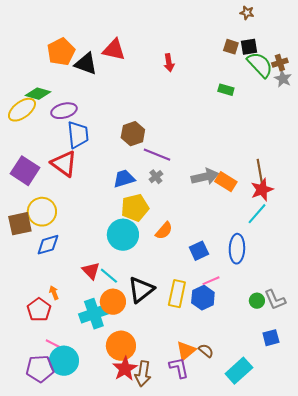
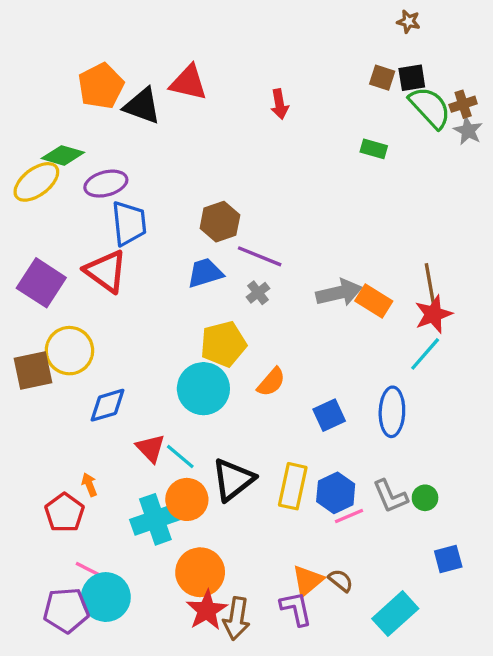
blue trapezoid: (124, 179) -> (205, 273), moved
blue diamond: (48, 245) -> (107, 405), moved
pink line: (211, 281) -> (349, 516), moved
gray L-shape: (275, 300) -> (390, 496), moved

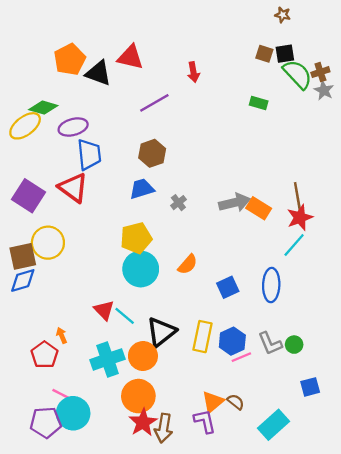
purple line: (260, 256) -> (154, 103), moved, turned -52
yellow pentagon: (223, 344) -> (136, 238), moved
blue diamond: (107, 405) -> (23, 280), moved
orange circle: (187, 499) -> (143, 356), moved

